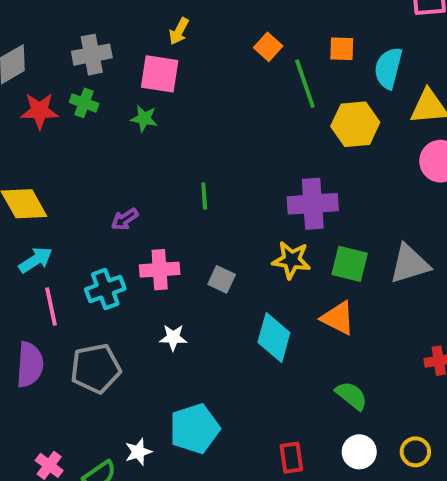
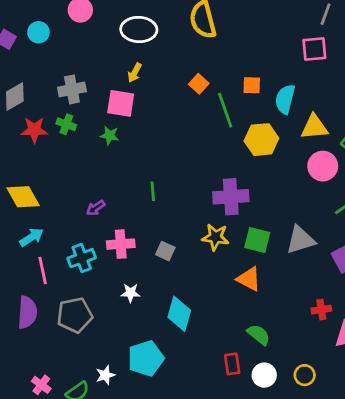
cyan diamond: (274, 337) -> (179, 314), moved
red rectangle: (291, 458) -> (232, 364), moved

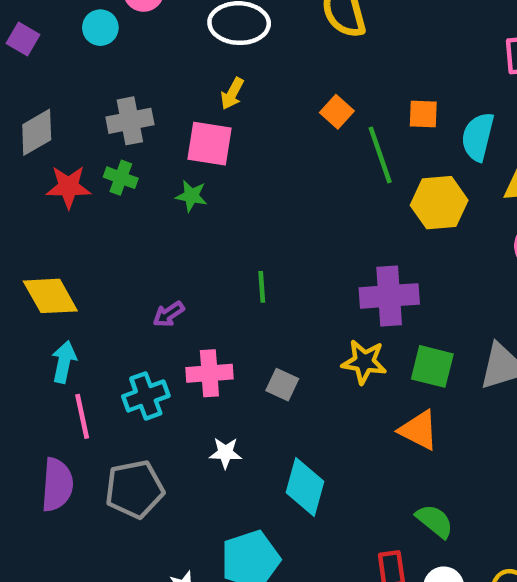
cyan circle: (38, 32) -> (100, 28), moved
cyan arrow: (32, 237) -> (64, 362), turned -45

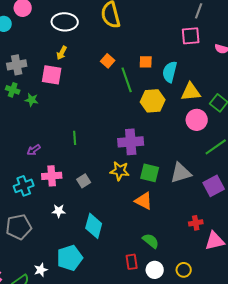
green star: (191, 196) -> (32, 100), moved
gray square: (282, 385) -> (84, 181), turned 32

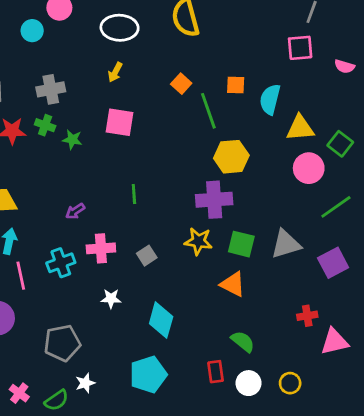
pink square: (52, 75) -> (120, 122), moved
yellow hexagon: (153, 101) -> (231, 157), moved
gray pentagon: (19, 227) -> (62, 343), moved
cyan pentagon: (70, 258) -> (148, 375), moved

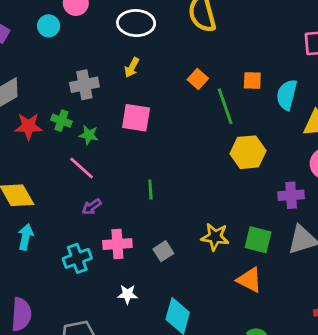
gray cross: (51, 89) -> (84, 85), moved
purple cross: (214, 200) -> (291, 195), moved, size x0.7
pink line: (21, 276) -> (82, 168), moved, turned -36

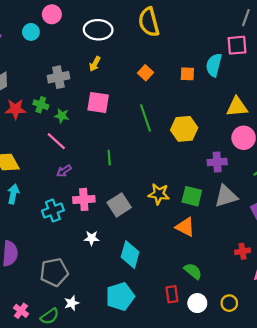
cyan semicircle: (287, 95) -> (214, 65), moved
green line: (225, 106) -> (146, 118), moved
gray square: (163, 251) -> (119, 205), size x1.5

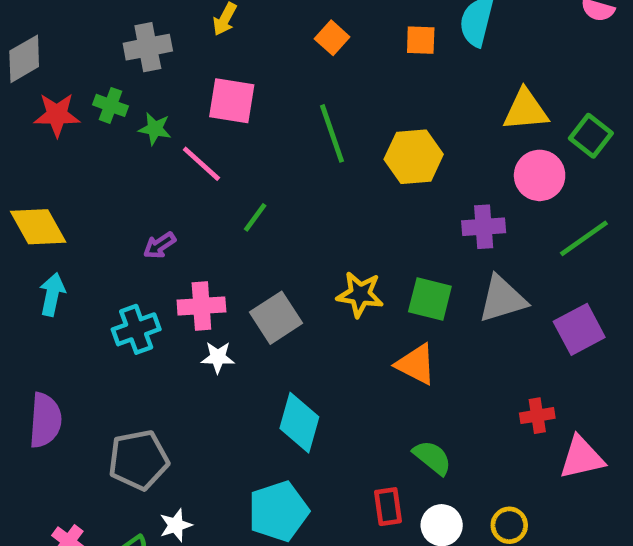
pink line: (56, 141) -> (201, 164), moved
green line: (109, 158) -> (255, 217), turned 40
white star: (92, 238) -> (218, 357), moved

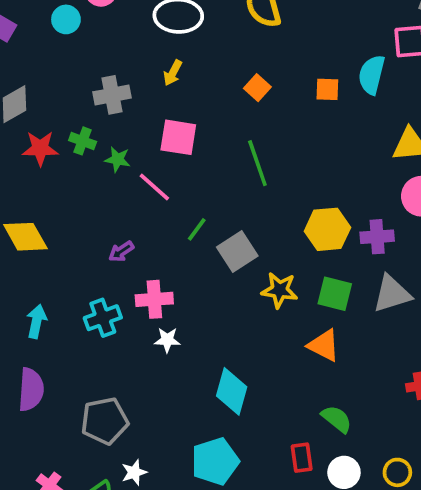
yellow hexagon: (414, 157) -> (327, 229), moved
cyan arrow: (52, 294) -> (37, 321), moved
gray square: (276, 318) -> (237, 251), moved

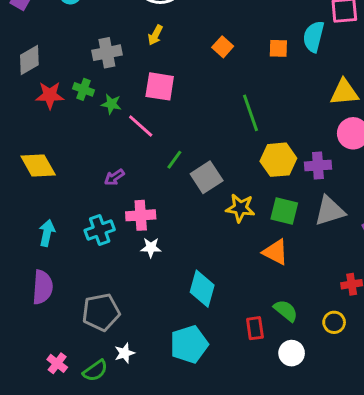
green line: (257, 163) -> (251, 113), moved
red rectangle: (302, 458) -> (255, 328), moved
yellow circle: (397, 472) -> (334, 322), moved

